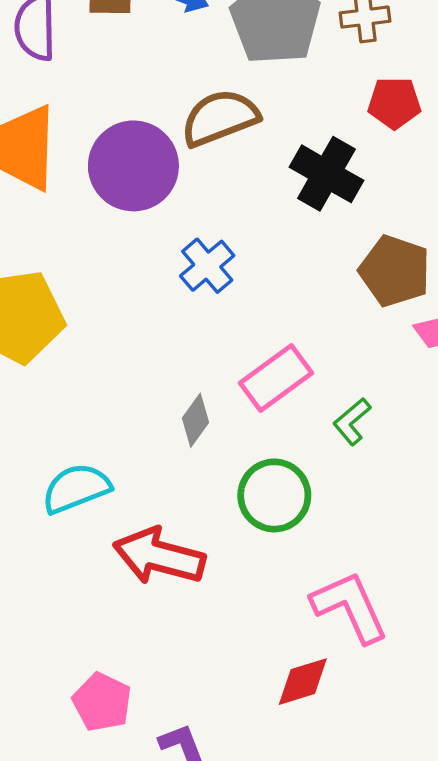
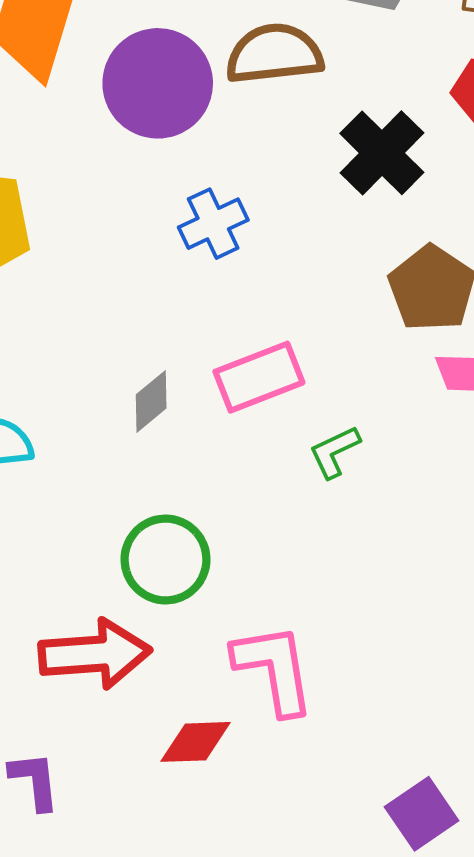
green circle: (274, 495) -> (166, 559), moved
red arrow: (159, 556) -> (95, 654), moved, turned 146

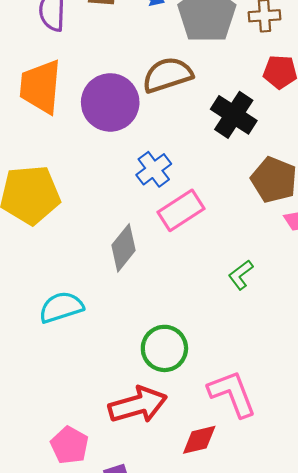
pink rectangle: (259, 377) -> (181, 210), moved
gray diamond: (151, 401) -> (123, 248), moved, size x1.4

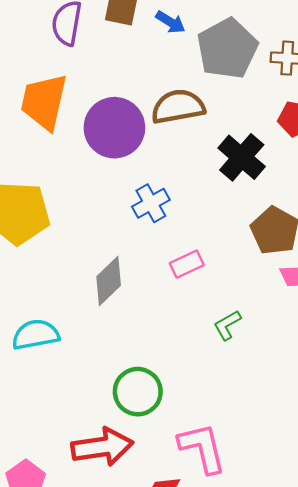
pink rectangle: (181, 210) -> (187, 264), moved, size x0.7

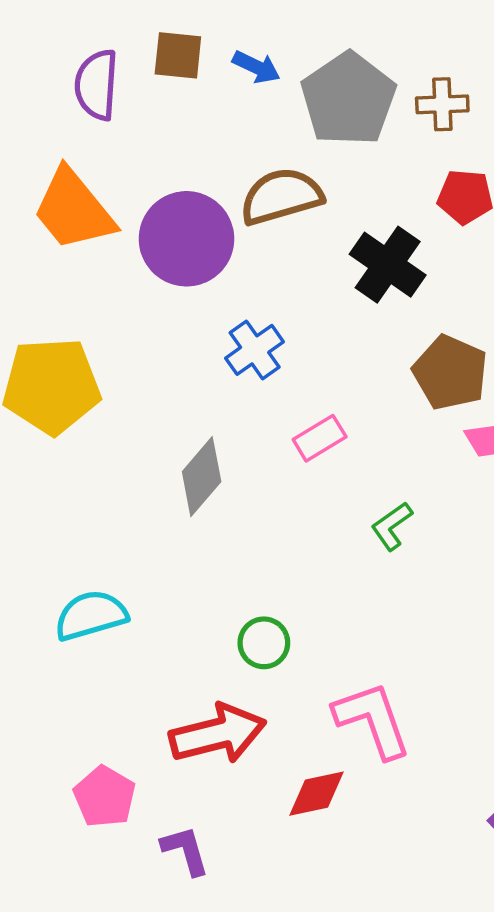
orange trapezoid: (44, 102) -> (73, 210), turned -46
cyan semicircle: (36, 335) -> (91, 615), moved
green circle: (138, 392) -> (264, 643), size x0.7

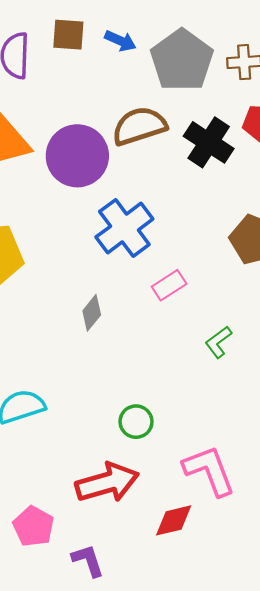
black cross: (388, 265) -> (209, 142), moved
blue cross: (255, 350) -> (124, 228), size x1.5
gray diamond: (202, 477) -> (92, 313), size x0.7

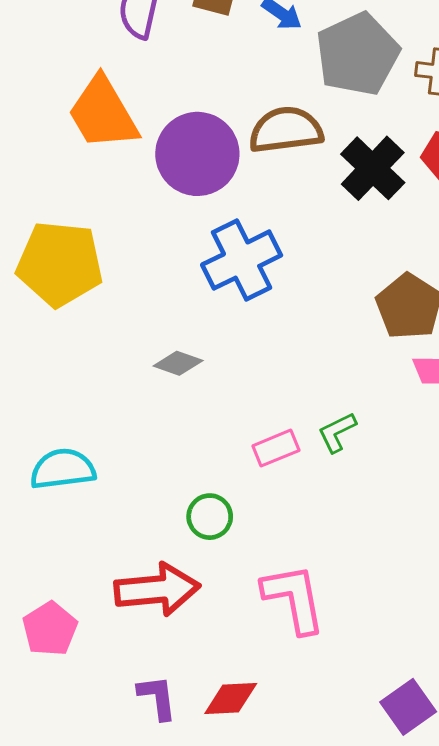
pink rectangle: (169, 285) -> (276, 448), moved
gray diamond: (92, 313) -> (178, 363), turned 60
red diamond: (174, 520) -> (231, 699), moved
purple L-shape: (88, 560) -> (157, 697), moved

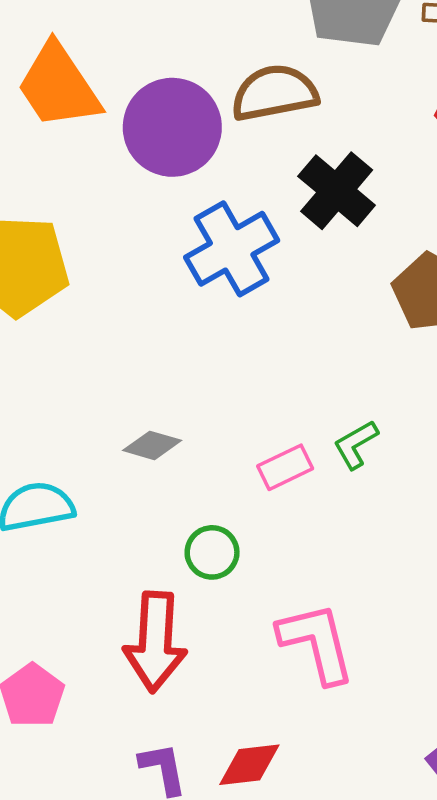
black cross: (373, 168) -> (337, 191), moved
gray diamond: (178, 363) -> (152, 445), moved
red arrow: (157, 589) -> (155, 642), turned 102

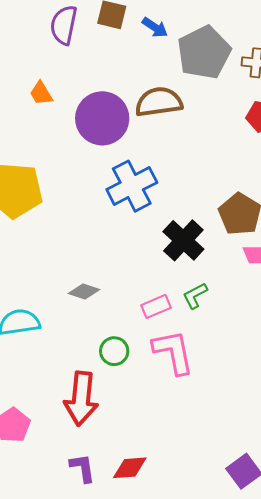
orange trapezoid: (58, 86) -> (41, 93), size x0.5
black cross: (337, 191) -> (183, 240), moved
pink L-shape: (317, 643) -> (173, 352), moved

